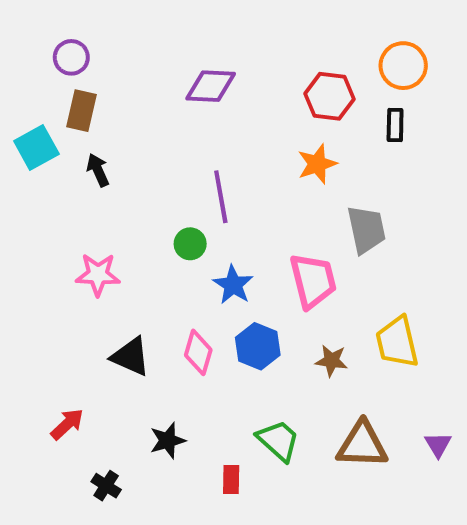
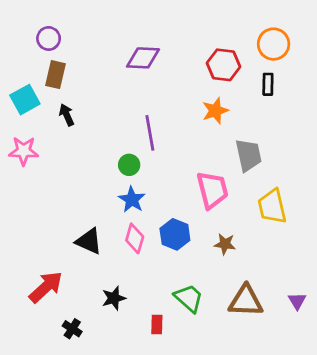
pink star: (98, 275) -> (24, 151), moved
blue star: (233, 285) -> (132, 200), moved
yellow trapezoid: (397, 342) -> (272, 207), moved
red arrow: (67, 424) -> (46, 287), size x1.5

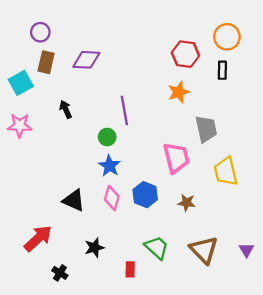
purple diamond: (143, 58) -> (86, 60), moved
black arrow: (67, 115) -> (66, 109), moved
brown triangle: (246, 301) -> (204, 250), turned 44

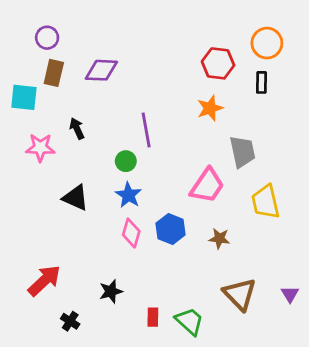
cyan square: (21, 83) -> (24, 97), turned 35
pink star: (20, 125) -> (40, 148), moved
pink trapezoid: (176, 158) -> (207, 186), turned 48
black triangle: (74, 200) -> (76, 198), moved
green trapezoid: (157, 248) -> (190, 321), moved

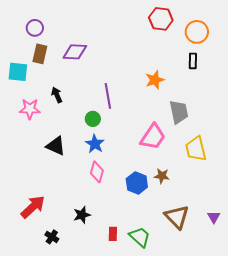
red hexagon: (218, 63) -> (161, 19), moved
blue hexagon: (171, 229) -> (137, 183), moved

